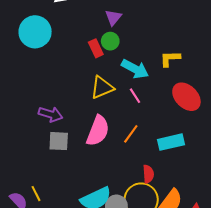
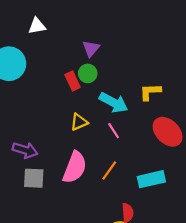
yellow triangle: (102, 87) -> (79, 122), size x0.7

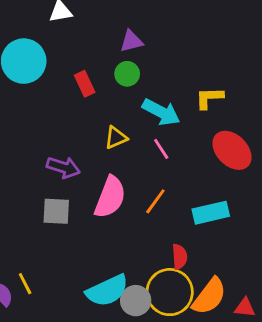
purple triangle: (91, 49) -> (131, 41), turned 36
red rectangle: (73, 81) -> (85, 84), moved
purple arrow: (25, 150) -> (63, 167), moved

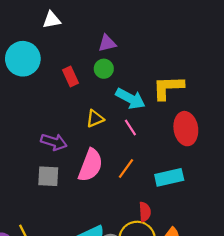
yellow L-shape: (209, 98) -> (168, 88), size x1.4
red ellipse: (232, 150) -> (186, 129), turned 36

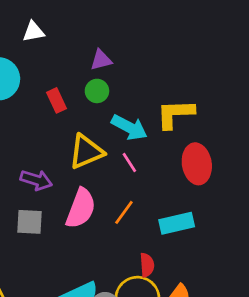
yellow triangle: (95, 119) -> (86, 152), size x1.6

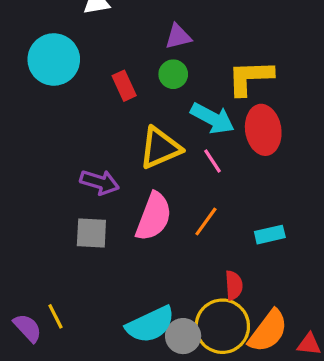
yellow L-shape: (175, 114) -> (250, 77), moved
red ellipse: (197, 164) -> (263, 130), moved
cyan rectangle: (177, 223) -> (270, 235), size x0.7

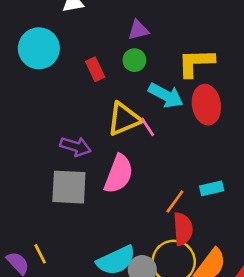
pink line: (212, 161) -> (147, 127), moved
orange line: (206, 221) -> (175, 201), moved
gray square: (91, 233) -> (69, 187), size x1.4
red semicircle: (234, 285) -> (183, 229), size x1.4

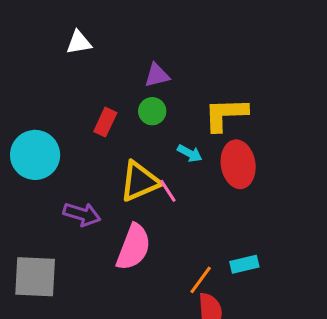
cyan circle: (39, 48) -> (35, 155), moved
red rectangle: (95, 69) -> (105, 122), turned 50
cyan arrow: (166, 95) -> (190, 153), size x0.6
gray square: (69, 187) -> (35, 277), moved

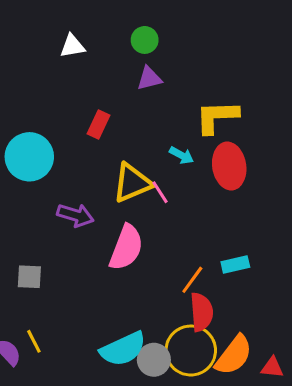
green circle: (152, 111) -> (145, 40), moved
gray square: (35, 277) -> (29, 277), size x0.6

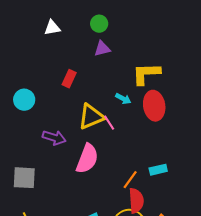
cyan circle: (29, 157) -> (24, 100), size x0.7
gray square: (29, 277) -> (24, 178), size x1.4

